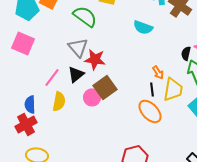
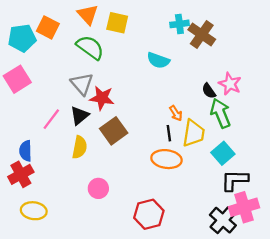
pink square: (23, 43) -> (17, 79), turned 35
black semicircle: (186, 53) -> (209, 91), turned -48
pink circle: (92, 97) -> (98, 188), moved
yellow semicircle: (59, 101) -> (80, 147), moved
orange ellipse: (150, 111) -> (166, 159), turned -40

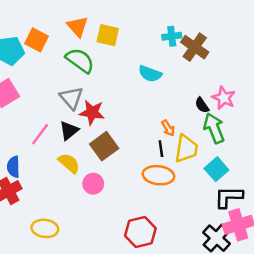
yellow semicircle: (80, 147) -> (69, 163), turned -60
pink circle: (98, 188) -> (93, 184), moved
yellow ellipse: (34, 211) -> (45, 228), moved

